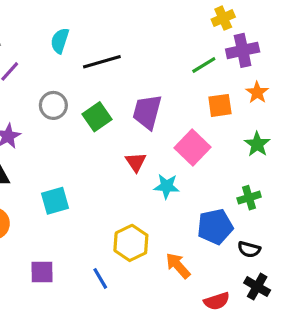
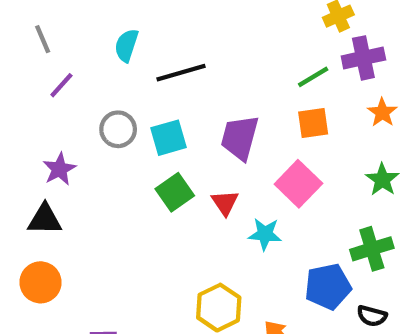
orange square: (220, 105) -> (313, 123), moved
green square: (97, 117) -> (175, 192), moved
green cross: (249, 198) -> (372, 249), size x1.4
cyan square: (55, 201) -> (168, 138), moved

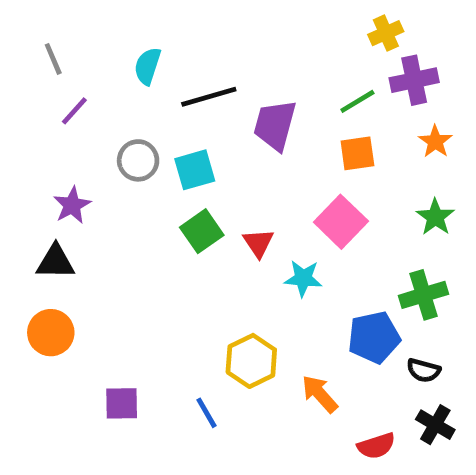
purple trapezoid: (240, 138) -> (275, 125), moved

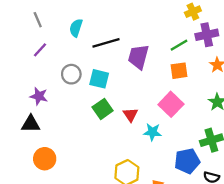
gray line: (53, 59) -> (38, 20), moved
cyan square: (195, 170) -> (99, 79), turned 30
purple star: (72, 205) -> (39, 96), turned -30
orange circle: (51, 333) -> (45, 159), moved

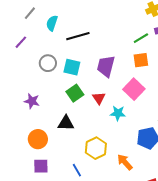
gray line: (38, 20) -> (30, 13), moved, turned 64
purple trapezoid: (138, 57) -> (106, 66), moved
purple star: (39, 96) -> (32, 101), moved
black triangle: (31, 124) -> (66, 123), moved
orange circle: (45, 159) -> (38, 139), moved

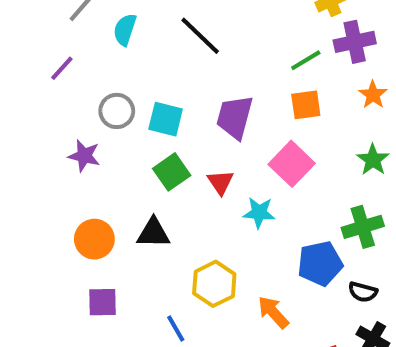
black line: (78, 36) -> (200, 36), moved, turned 60
purple star: (32, 101) -> (84, 156), moved
orange circle: (38, 139) -> (94, 239), moved
purple square: (41, 166) -> (103, 302), moved

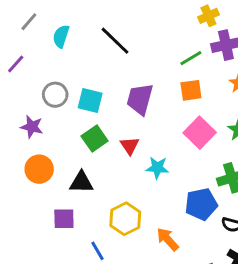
pink square: (292, 164) -> (200, 133), moved
orange circle: (94, 239) -> (39, 169), moved
purple square: (103, 302) -> (64, 219), moved

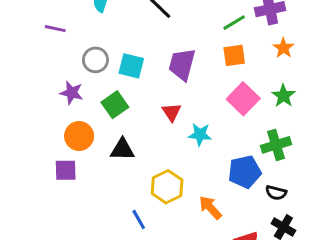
purple line: (16, 64) -> (55, 29), turned 60
green square: (95, 138) -> (115, 105), moved
purple square: (64, 219) -> (66, 170), moved

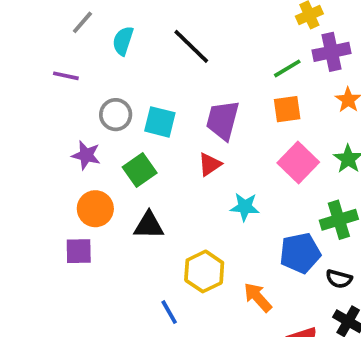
red triangle: (172, 112) -> (210, 164), moved, turned 30

